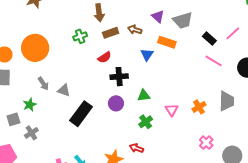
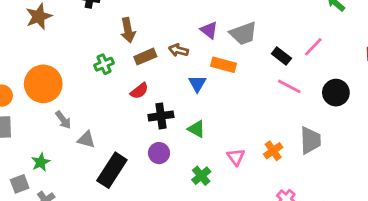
gray arrow: (43, 84) -> (63, 120), moved
green triangle: (144, 96) -> (196, 129), moved, turned 40

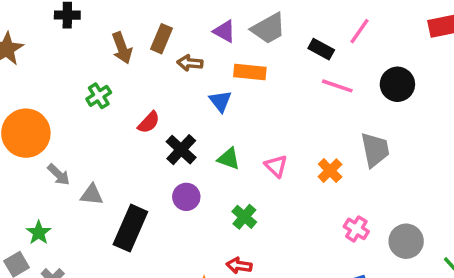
brown rectangle: (145, 57) -> (161, 39), moved, turned -35
black cross: (161, 116) -> (181, 150), turned -30
pink triangle: (236, 157) -> (276, 166), moved

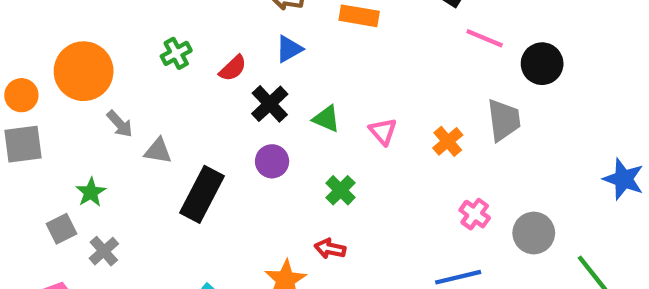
black circle: (397, 84) -> (542, 64), moved
pink line: (337, 86) -> (485, 38), moved
green cross: (99, 96) -> (176, 53), moved
blue triangle: (220, 101) -> (289, 49), moved, turned 35

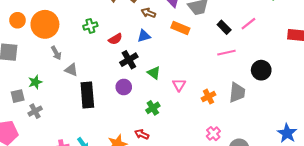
pink line: (485, 38) -> (226, 53), moved, turned -48
orange circle: (21, 95) -> (17, 20), moved
black rectangle: (202, 194) -> (87, 95), turned -45

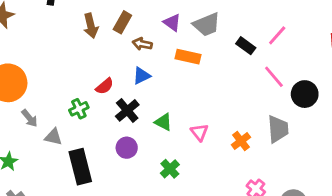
green cross: (90, 26) -> (79, 109), moved
pink line: (226, 53) -> (274, 77), moved, turned 72

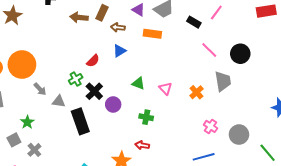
brown arrow: (91, 26) -> (79, 17), turned 114
pink line: (274, 77) -> (209, 50), moved
black cross: (127, 110) -> (94, 91), moved
green cross: (170, 169) -> (146, 117), turned -32

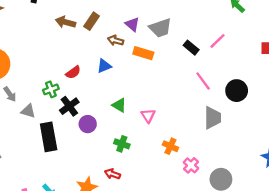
brown arrow: (118, 27) -> (116, 40), moved
orange cross: (197, 92) -> (170, 146), moved, turned -32

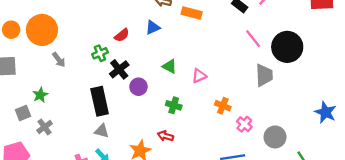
black circle: (237, 91) -> (287, 47), size x1.4
gray triangle: (28, 111) -> (102, 131), moved
pink triangle: (148, 116) -> (199, 76), turned 42

